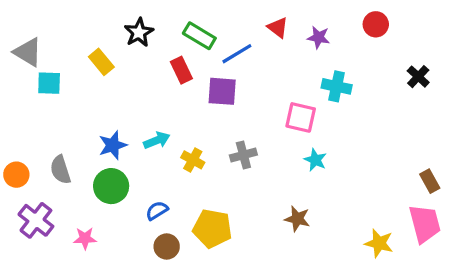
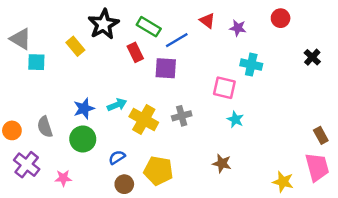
black star: (139, 32) -> (104, 24), size x1.4
yellow cross: (193, 160) -> (144, 119), size x1.6

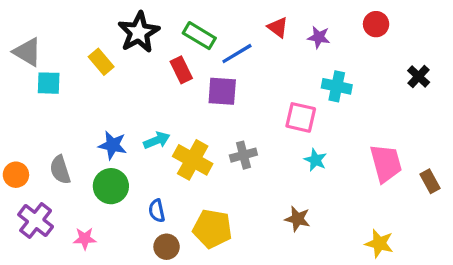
blue star: (84, 108) -> (113, 145), turned 30
blue semicircle: (117, 157) -> (157, 211), turned -70
pink trapezoid: (317, 167) -> (386, 163), moved

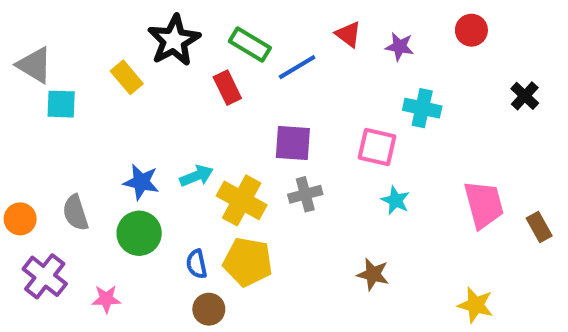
purple square: (222, 91) -> (293, 143), moved
yellow pentagon: (212, 229) -> (248, 262), moved

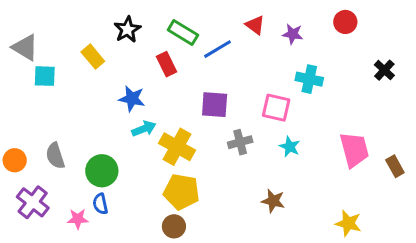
black star: (174, 40) -> (127, 29), size x0.7
blue star: (141, 182) -> (132, 99), moved
gray cross: (305, 194) -> (240, 142), moved
blue semicircle: (197, 264) -> (100, 204), moved
brown circle: (209, 309) -> (174, 226), moved

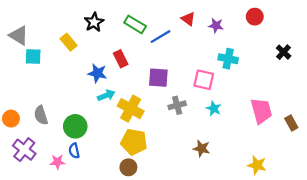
red rectangle: (166, 64) -> (121, 59), moved

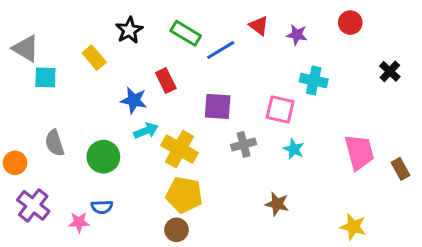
gray semicircle: (41, 115) -> (55, 143), moved
green circle: (75, 126) -> (103, 157), moved
blue semicircle: (74, 151) -> (102, 207), turned -80

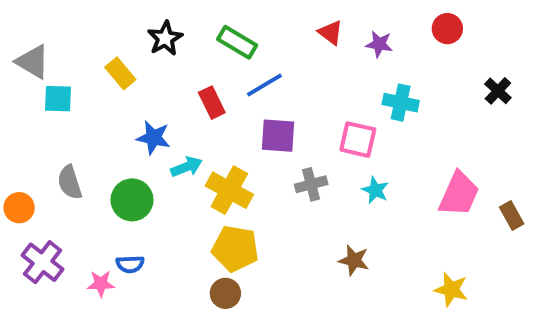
blue line: (221, 50) -> (264, 85), moved
blue star: (134, 100) -> (153, 138), moved
pink trapezoid: (359, 152) -> (459, 194), turned 39

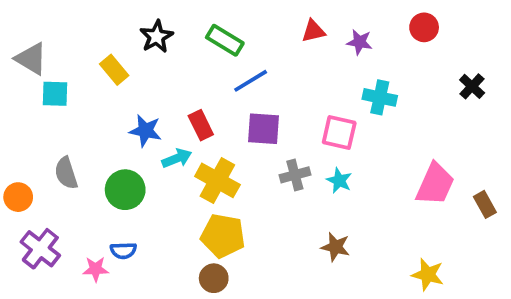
red triangle: (331, 32) -> (313, 31), turned -50
red rectangle: (212, 103) -> (201, 125), moved
cyan star: (375, 190) -> (339, 180), moved

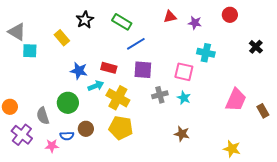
red rectangle: (201, 125) -> (109, 68), turned -49
gray semicircle: (66, 173) -> (43, 116), moved
brown circle: (214, 278) -> (86, 129), moved

